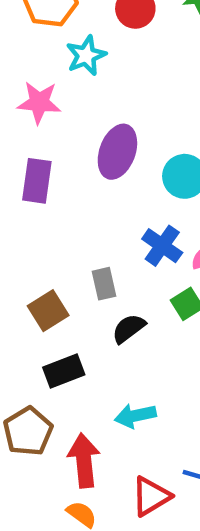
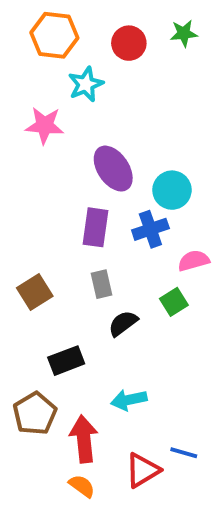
purple ellipse: (117, 152) -> (113, 169), turned -54
purple rectangle: (37, 181) -> (96, 227), moved
blue cross: (162, 246) -> (150, 229), moved, turned 36
brown square: (48, 311) -> (35, 292), moved

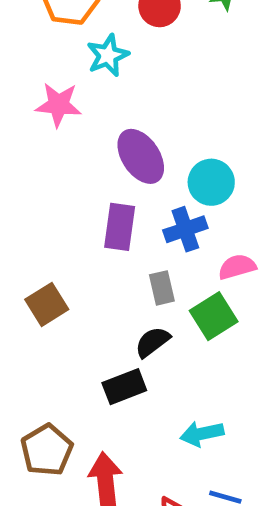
gray rectangle: (101, 284) -> (162, 288), moved
green square: (174, 302) -> (214, 316), size x1.4
black rectangle: (66, 361) -> (124, 387), moved
cyan arrow: (129, 400) -> (202, 434), moved

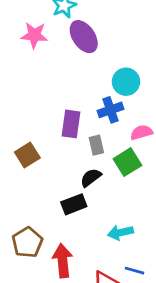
purple ellipse: (141, 156) -> (84, 37), moved
purple rectangle: (120, 227) -> (71, 124), moved

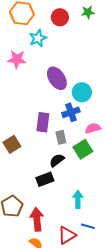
purple ellipse: (84, 37) -> (57, 78), moved
cyan arrow: (120, 233) -> (78, 199), turned 102

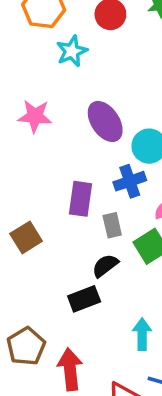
pink star: (17, 59) -> (35, 116), moved

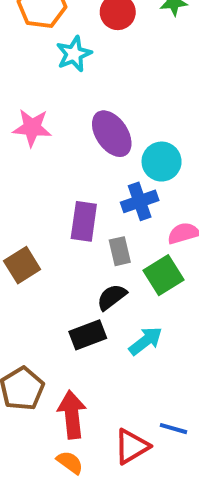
cyan arrow: (142, 334) -> (146, 341), moved, turned 52

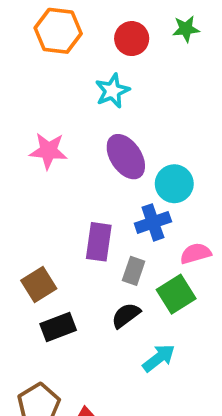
cyan star: (74, 54) -> (112, 91), moved
gray rectangle: (120, 251) -> (134, 271), turned 32
black rectangle: (88, 335) -> (58, 327), moved

